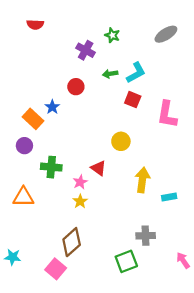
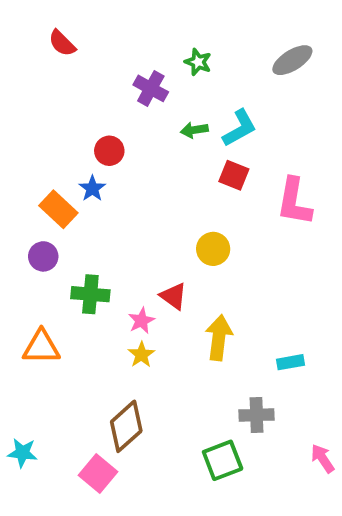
red semicircle: (35, 25) -> (62, 43), turned 42
red circle: (76, 87) -> (109, 151), moved
yellow arrow: (142, 180) -> (219, 338), moved
cyan rectangle: (169, 197) -> (291, 362), moved

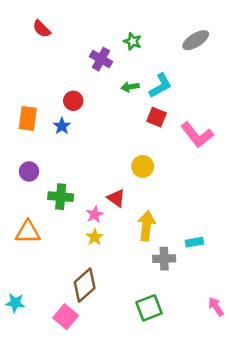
pink L-shape: (294, 202) -> (197, 135), turned -48
orange rectangle: (58, 209) -> (28, 118), moved, turned 55
gray cross: (257, 415) -> (164, 259), moved

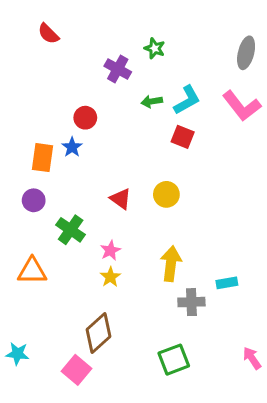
gray ellipse: (196, 40) -> (246, 53), moved, turned -44
orange rectangle: (28, 118) -> (43, 158), moved
pink L-shape: (197, 135) -> (242, 106), moved
green cross: (61, 197) -> (71, 230), turned 30
red triangle: (116, 198) -> (121, 199), moved

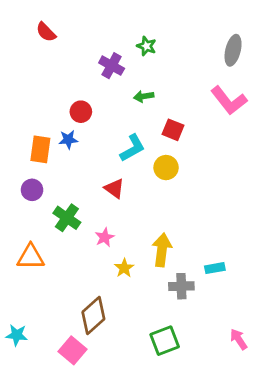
cyan L-shape: (187, 100) -> (133, 148), moved
blue star: (72, 147) -> (68, 140), turned 30
yellow circle: (166, 194) -> (166, 168), moved
yellow star: (110, 277) -> (124, 268), moved

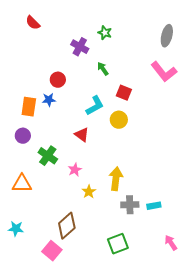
green arrow: (144, 96) -> (103, 69), turned 64
cyan rectangle: (215, 268) -> (154, 206), moved
cyan star: (17, 335) -> (16, 229), moved

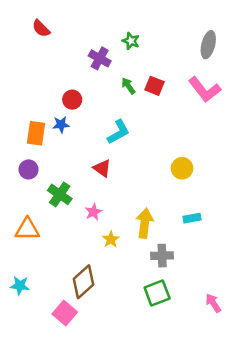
red square: (124, 93) -> (155, 86), moved
yellow circle: (119, 120) -> (182, 168), moved
cyan rectangle: (154, 206) -> (192, 218), moved
green square: (118, 244) -> (157, 293), moved

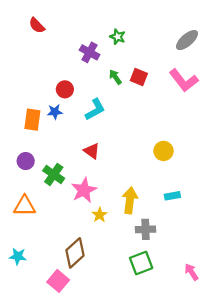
gray ellipse: (208, 45) -> (187, 40), turned 35
cyan L-shape: (118, 132) -> (95, 110), moved
purple circle: (29, 169) -> (26, 161), moved
pink star: (93, 212) -> (84, 190), size x1.6

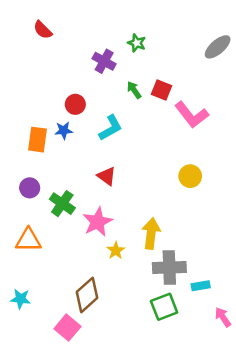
pink L-shape: (184, 80) -> (192, 115), moved
cyan rectangle: (172, 196) -> (201, 286), moved
gray cross: (146, 229) -> (169, 268), size x1.4

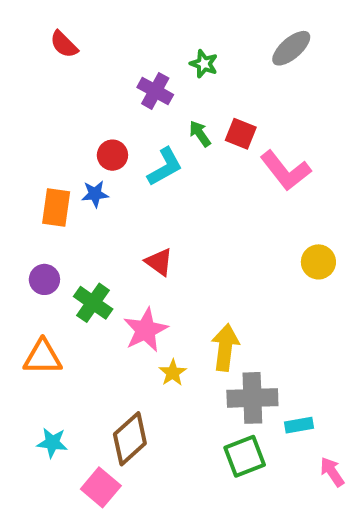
gray ellipse: (218, 47) -> (291, 48), moved
cyan L-shape: (111, 128) -> (165, 167), moved
yellow circle: (190, 176) -> (318, 262), moved
cyan star: (20, 299) -> (52, 443), moved

